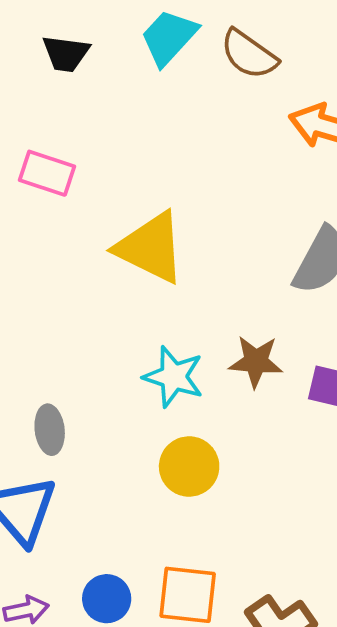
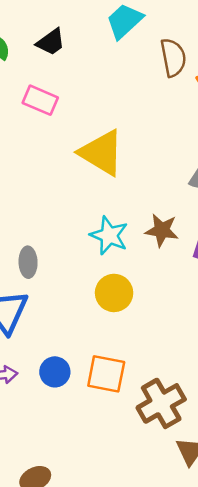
black trapezoid: (66, 53) -> (51, 42), moved, turned -48
brown semicircle: (249, 54) -> (173, 58), moved, turned -141

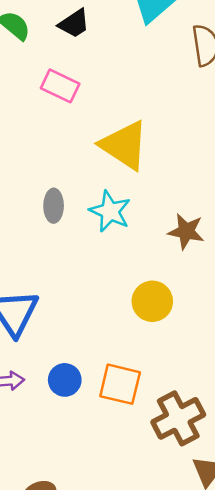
cyan star: (109, 235) -> (110, 211), moved
gray ellipse: (28, 262) -> (54, 206), moved
yellow circle: (114, 293) -> (152, 301), moved

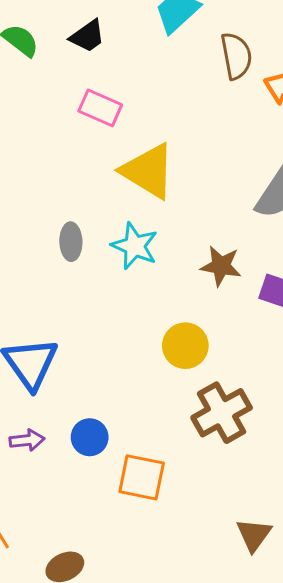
pink rectangle: (60, 86) -> (100, 108), moved
orange square: (120, 384) -> (142, 477), moved
brown cross: (178, 418) -> (222, 413), moved

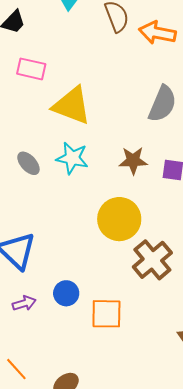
gray ellipse: (71, 242) -> (28, 163), turned -30
yellow circle: (185, 346) -> (119, 219), size x1.4

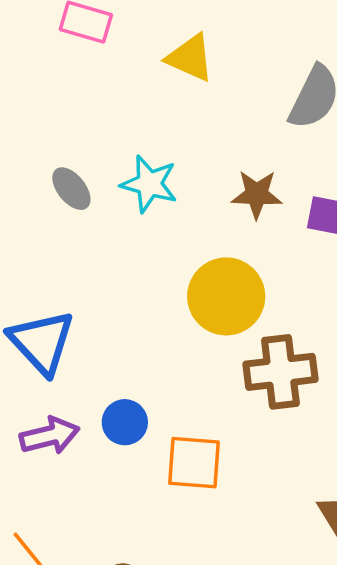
yellow triangle: (72, 106) -> (190, 58), moved, size x0.7
brown cross: (152, 260) -> (280, 372), turned 30
purple arrow: (24, 303) -> (50, 436), size x1.4

